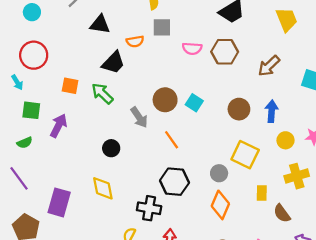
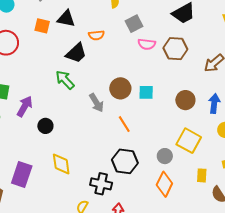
gray square: (162, 27) -> (134, 24), moved, turned -30
orange square: (70, 86) -> (42, 26), moved
cyan square: (194, 103) -> (146, 92), turned -35
black circle: (111, 148) -> (45, 126), moved

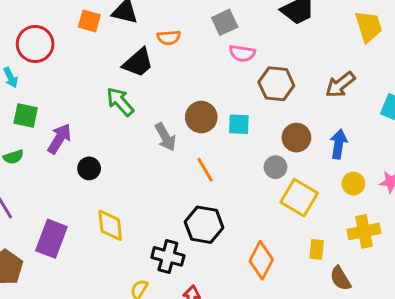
brown hexagon: (175, 49) -> (276, 84), moved
gray circle: (165, 156) -> (275, 167), moved

